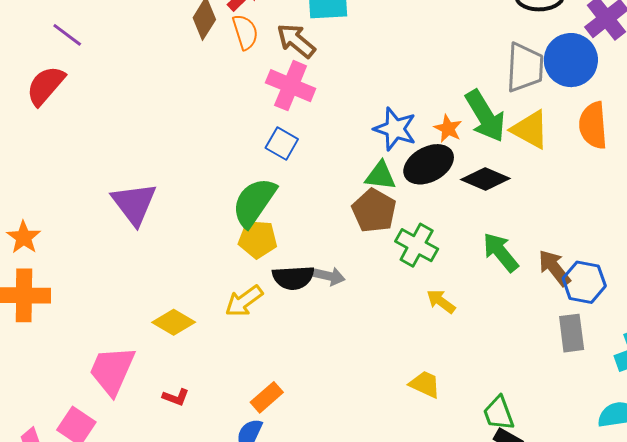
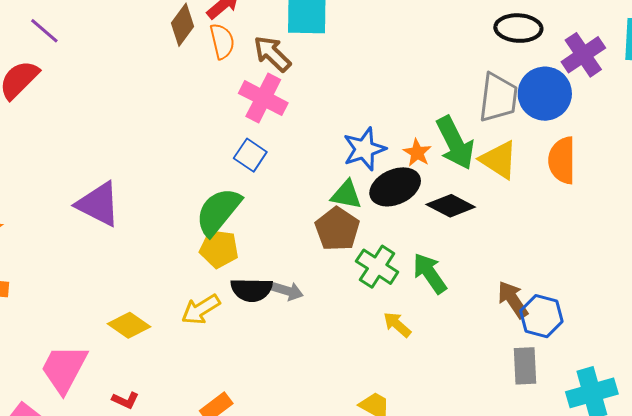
blue star: (395, 129) -> (364, 149), turned 30
purple triangle: (134, 204) -> (98, 204), turned -30
green arrow: (501, 252) -> (430, 273), moved

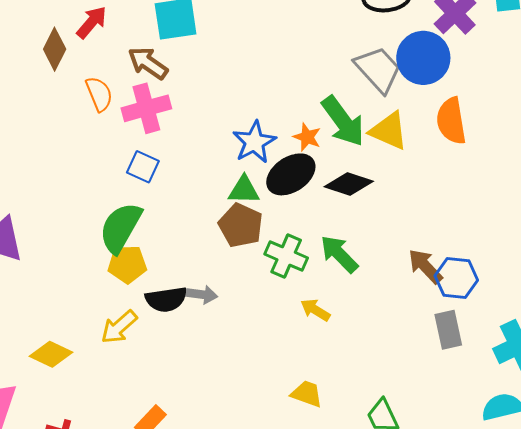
orange semicircle: (222, 41) -> (99, 94), moved
pink cross: (263, 98) -> (146, 108), turned -33
gray trapezoid: (498, 98) -> (378, 69), turned -40

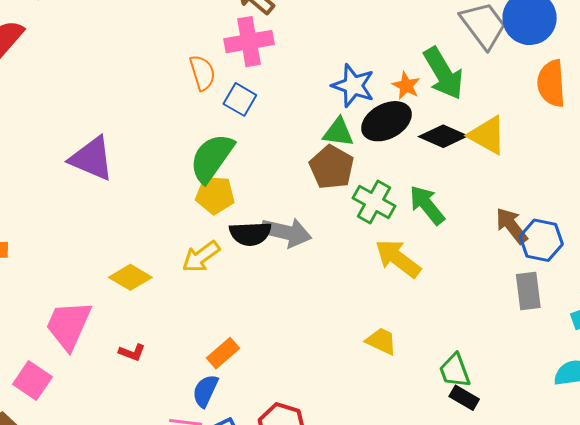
orange semicircle: (99, 94) -> (202, 73), moved
yellow triangle: (389, 131) -> (487, 135), moved
blue star: (254, 142) -> (353, 86), turned -30
gray arrow: (202, 295) -> (286, 232), size x1.6
yellow arrow: (315, 310) -> (398, 258), size x1.6

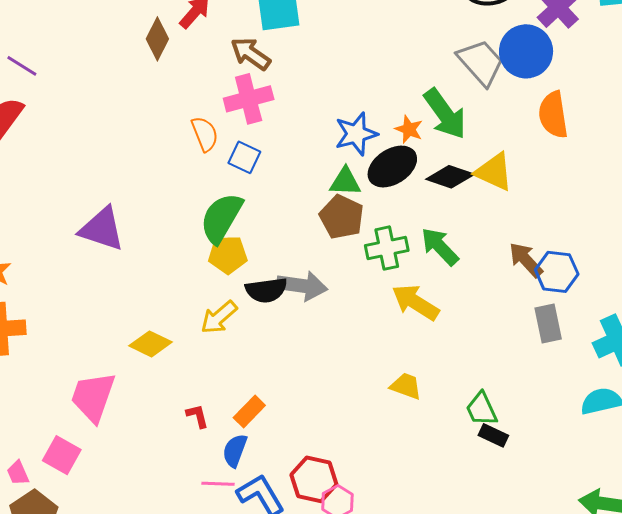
blue star: (353, 86) -> (356, 134), turned -30
green cross: (374, 202) -> (387, 248), turned -36
red L-shape: (132, 352) -> (197, 416), moved, turned -120

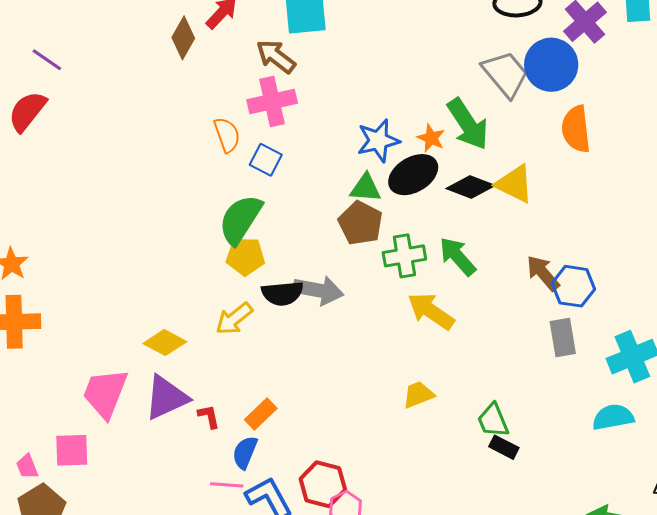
purple triangle: (102, 229) -> (166, 398), moved, turned -45
yellow trapezoid: (406, 386) -> (418, 395), turned -44
pink square: (62, 455) -> (72, 450), turned -33

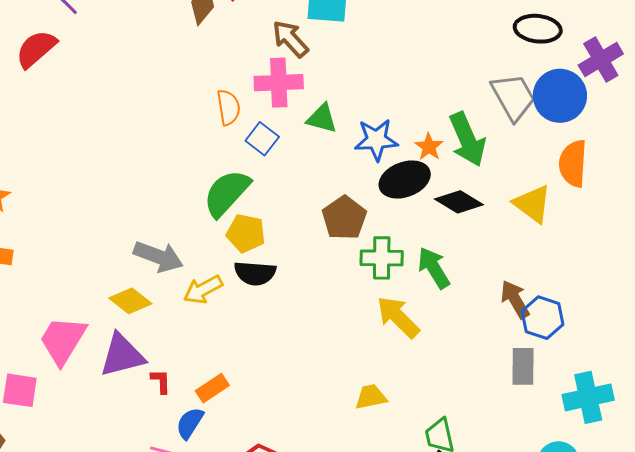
yellow triangle: (514, 184) -> (532, 204), moved
green triangle: (366, 188) -> (322, 118), moved
yellow pentagon: (245, 256) -> (246, 233), moved
gray arrow: (318, 290) -> (158, 257), moved

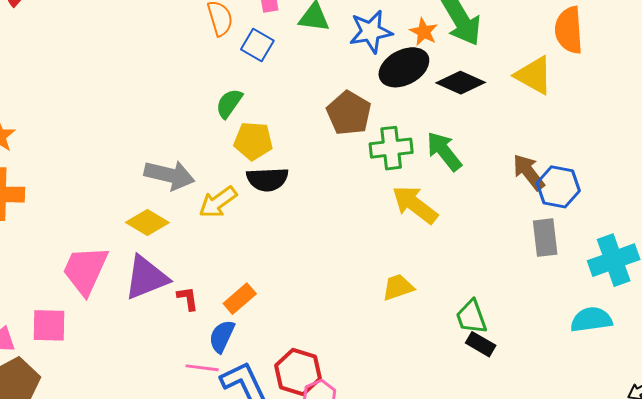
green semicircle: (227, 193) -> (229, 103), size x0.6

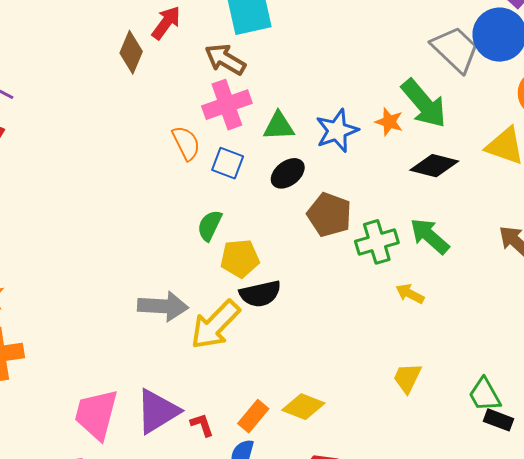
black ellipse: (404, 67) -> (288, 173), moved, size x0.7
yellow arrow: (218, 202) -> (215, 325), size x1.4
yellow arrow: (415, 205) -> (410, 294), size x0.6
yellow diamond: (147, 223) -> (303, 407), moved
yellow trapezoid: (398, 287) -> (407, 378), turned -36

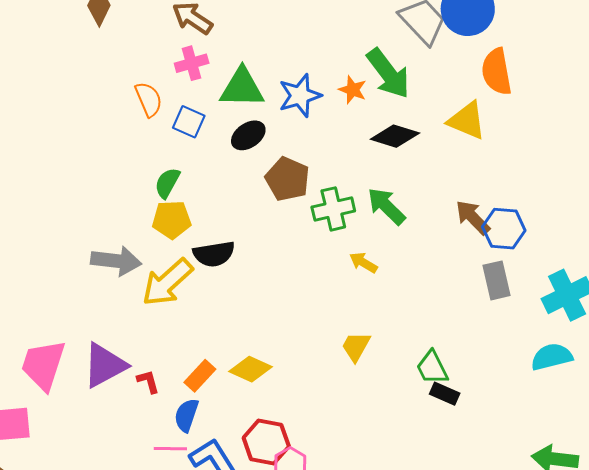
pink cross: (227, 105) -> (192, 63), size x0.7
green triangle: (279, 126) -> (242, 88), size x1.4
yellow pentagon: (240, 258) -> (172, 220), moved

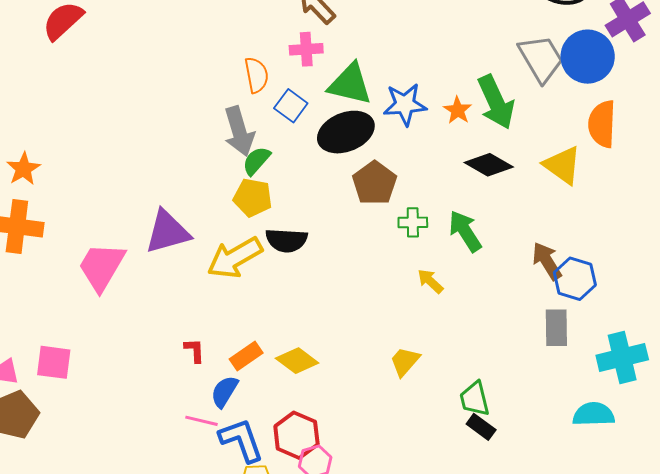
black ellipse: (248, 135) -> (346, 132), size x1.6
green cross: (333, 209) -> (413, 222), size x0.7
gray arrow: (116, 261) -> (239, 131), moved, turned 54
pink trapezoid: (43, 365) -> (101, 267), moved
purple triangle: (105, 365) -> (168, 232), moved

